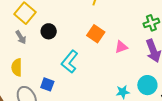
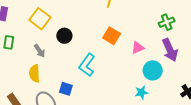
gray arrow: (21, 37) -> (40, 51), moved
cyan circle: (147, 85) -> (153, 70), moved

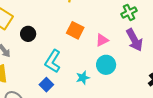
cyan circle: (153, 70) -> (106, 65), moved
blue square: (66, 89) -> (46, 85), moved, turned 32
cyan star: (141, 92) -> (83, 78), moved

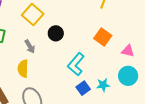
pink triangle: (102, 40) -> (128, 51), turned 32
blue square: (46, 85) -> (83, 88), moved

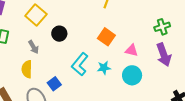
cyan star: (103, 85) -> (104, 68), moved
blue square: (83, 88) -> (54, 84), moved

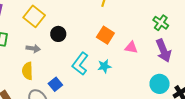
green cross: (162, 27) -> (161, 23), turned -35
gray arrow: (34, 47) -> (33, 49), turned -48
cyan circle: (132, 75) -> (160, 84), moved

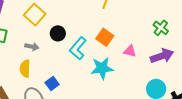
purple arrow: (163, 51) -> (162, 56), turned -90
cyan L-shape: (80, 64) -> (78, 48), moved
cyan star: (104, 66) -> (102, 68), size x1.6

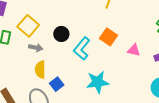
yellow square: (35, 15) -> (28, 26), moved
cyan star: (102, 68) -> (98, 82), moved
yellow semicircle: (25, 69) -> (40, 70), moved

